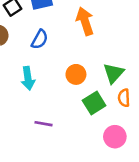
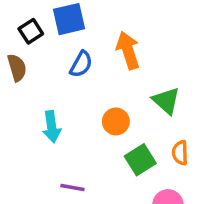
blue semicircle: (40, 39) -> (81, 64), moved
green triangle: (114, 73) -> (166, 101), moved, turned -30

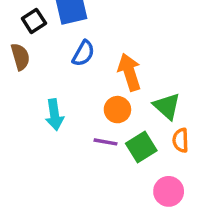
orange arrow: (128, 50) -> (129, 72), moved
green triangle: (166, 101) -> (167, 106), moved
purple line: (72, 187) -> (106, 142), moved

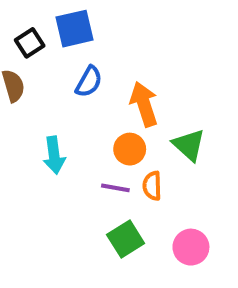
orange semicircle: (181, 140) -> (152, 186), moved
green square: (141, 147) -> (126, 239), moved

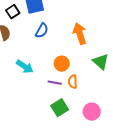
orange arrow: (144, 104) -> (80, 34), moved
green triangle: (189, 145) -> (101, 62), moved
cyan arrow: (54, 155) -> (25, 67), turned -48

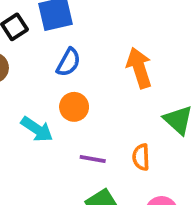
orange circle: (62, 64) -> (74, 107), moved
orange semicircle: (73, 82) -> (141, 157), moved

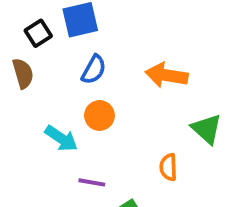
orange arrow: (139, 68) -> (166, 75), turned -63
purple line: (93, 159) -> (92, 182), moved

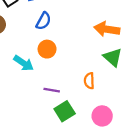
orange arrow: (166, 75) -> (107, 29), moved
purple line: (92, 182) -> (52, 90), moved

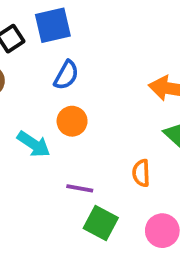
green square: (65, 111) -> (101, 223), turned -30

